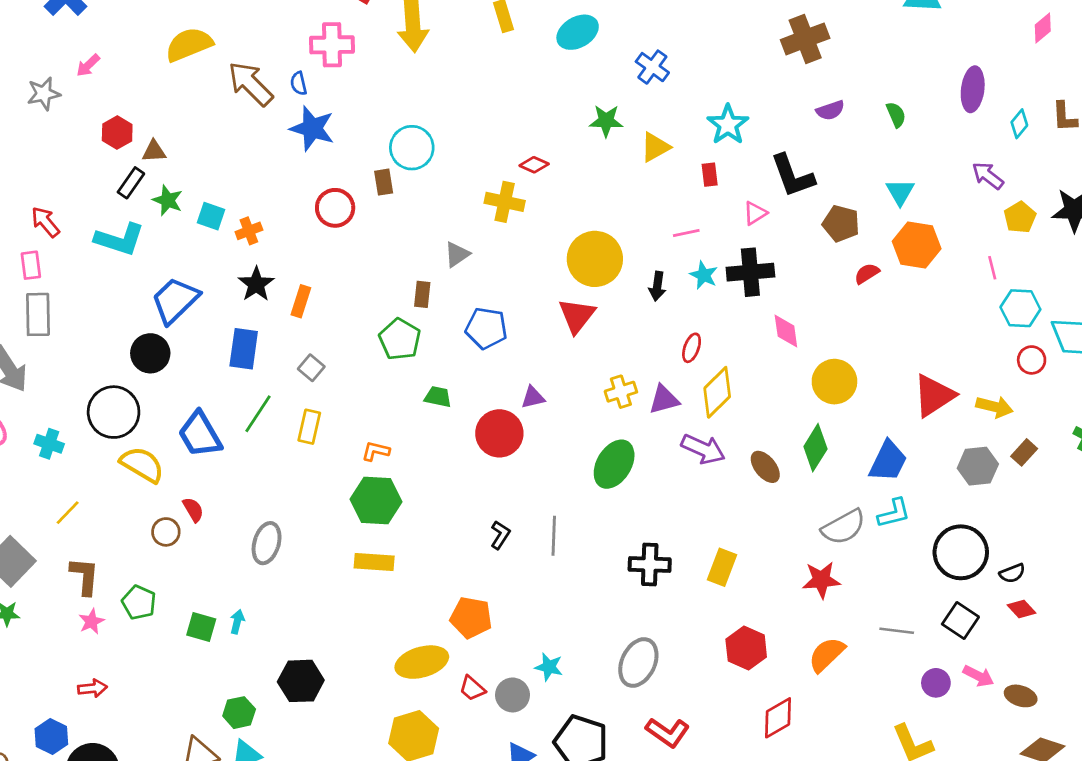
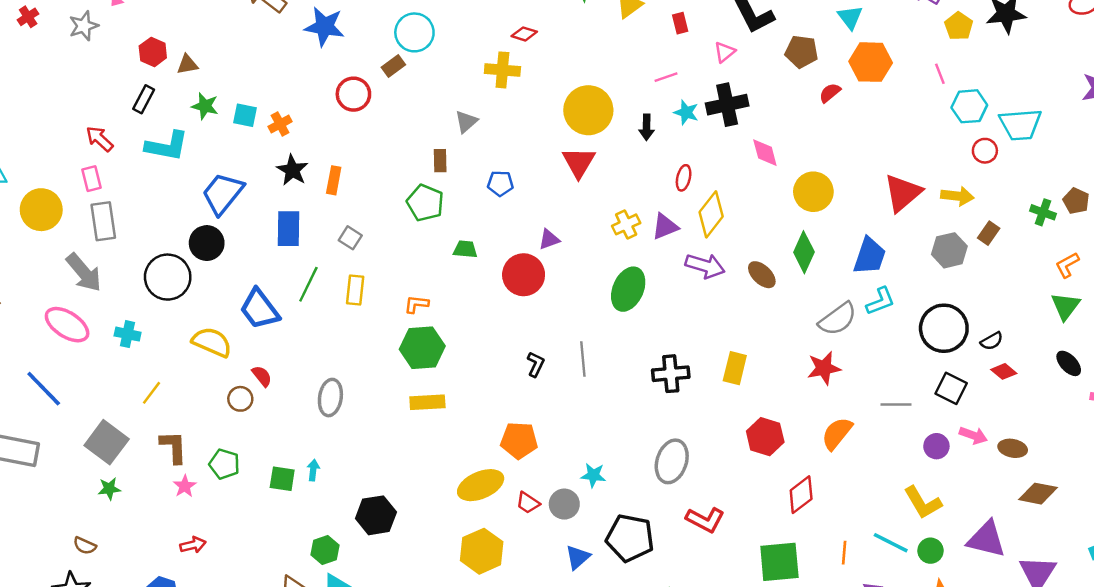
brown rectangle: (384, 182) -> (393, 66), turned 70
black rectangle: (131, 183) -> (144, 99), moved
blue pentagon: (486, 328) -> (500, 183), size x0.7
black circle: (114, 412) -> (168, 277), moved

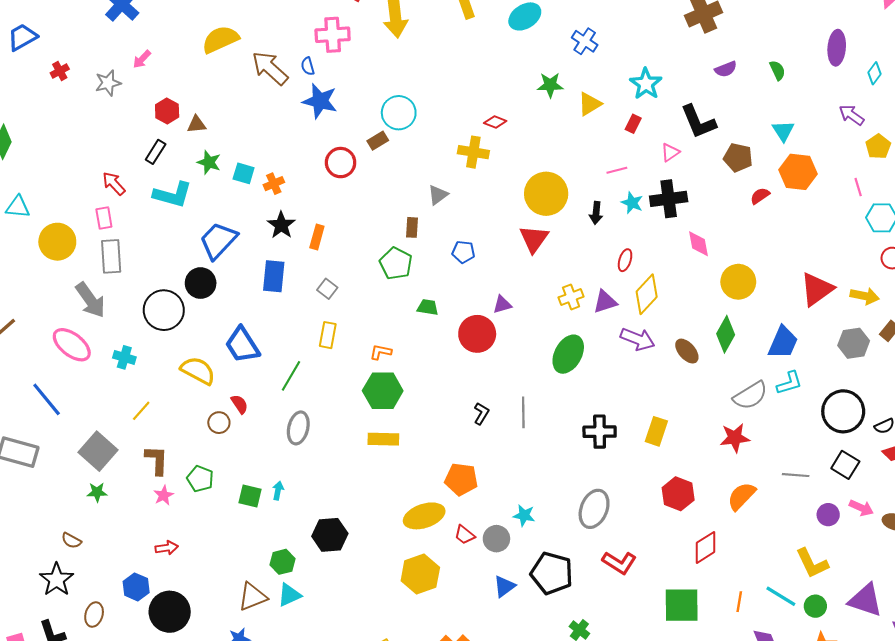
red rectangle: (680, 23) -> (633, 124), turned 36
green line: (308, 284) -> (291, 376), moved

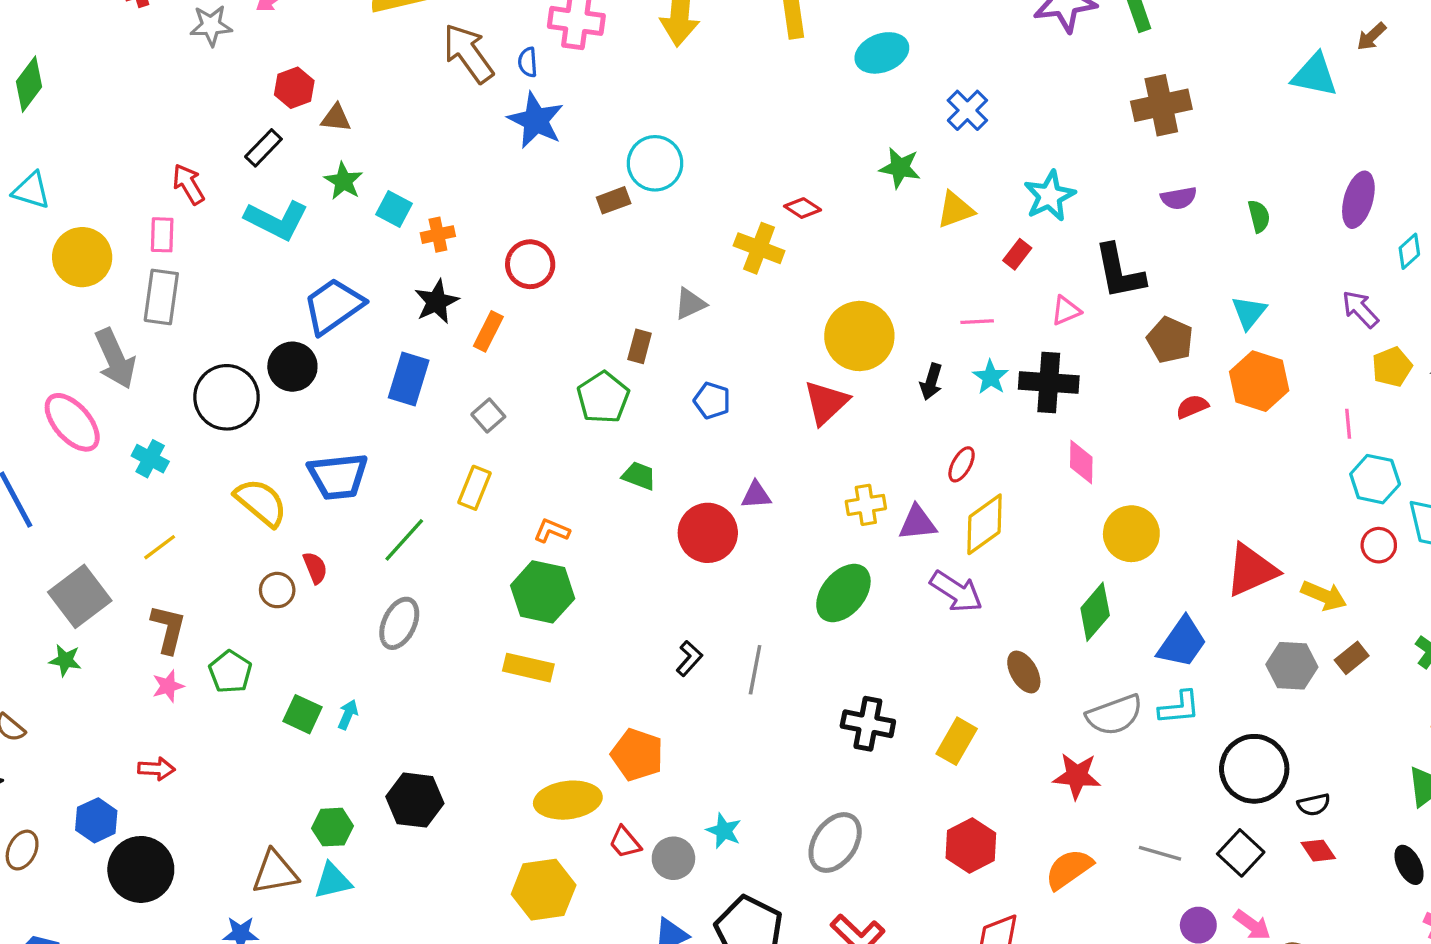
red circle: (341, 163) -> (530, 264), moved
blue trapezoid: (242, 345) -> (338, 476), turned -75
brown ellipse: (687, 351) -> (1024, 672), moved

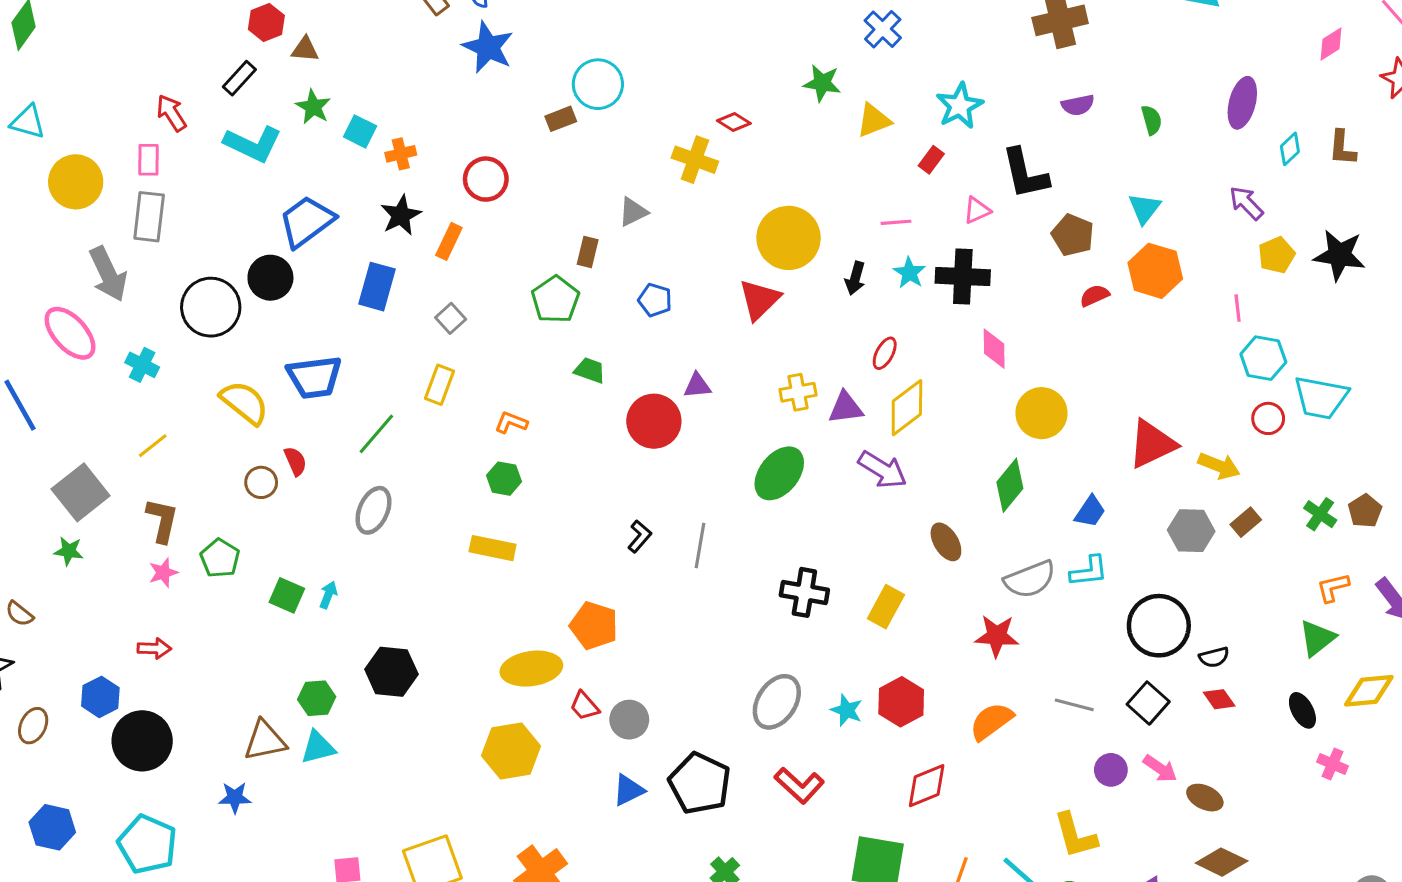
green hexagon: (543, 592) -> (504, 479), size x0.6
blue trapezoid: (1182, 642) -> (1090, 512), size x0.7
cyan star: (724, 831) -> (847, 710), moved

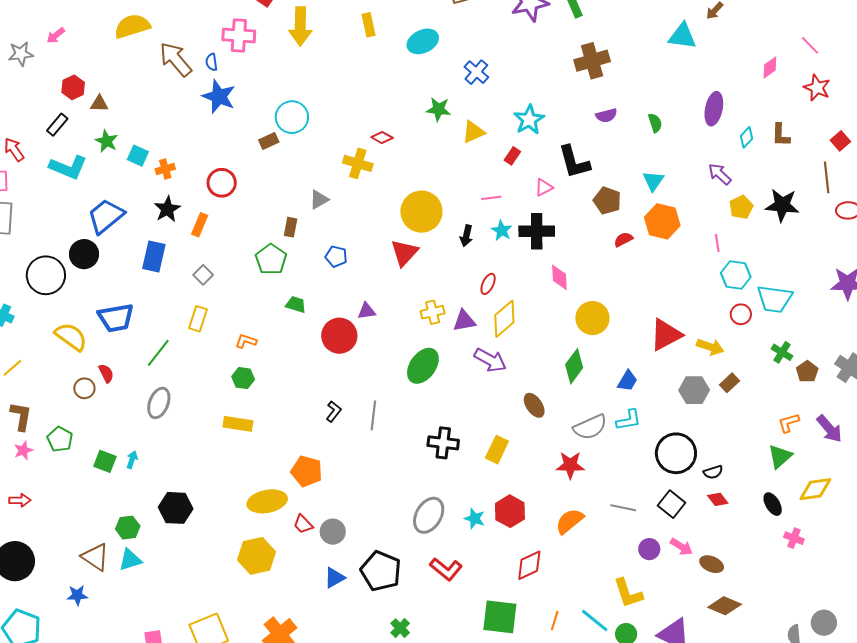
green cross: (1320, 514) -> (782, 352), moved
brown triangle: (265, 741) -> (95, 557), turned 48

